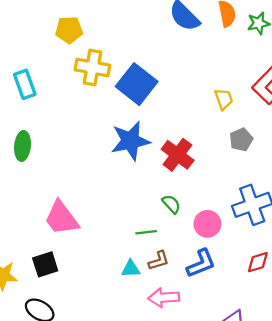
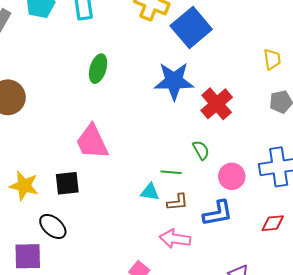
green ellipse: (23, 146) -> (98, 69), moved
cyan triangle: (131, 269) -> (150, 192), moved

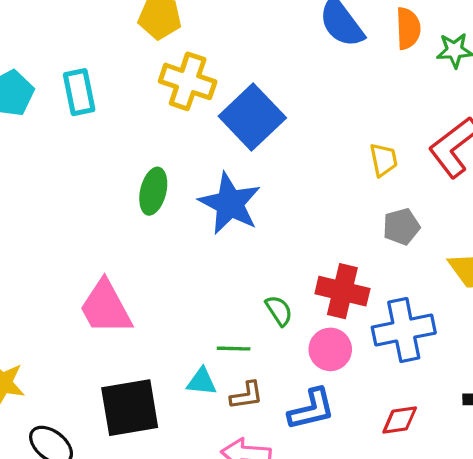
green ellipse: (98, 69) -> (153, 191), moved
blue star: (174, 81) -> (230, 203), turned 30
red cross: (217, 104) -> (342, 291), moved, turned -32
black square: (67, 183) -> (130, 408), moved, size x1.5

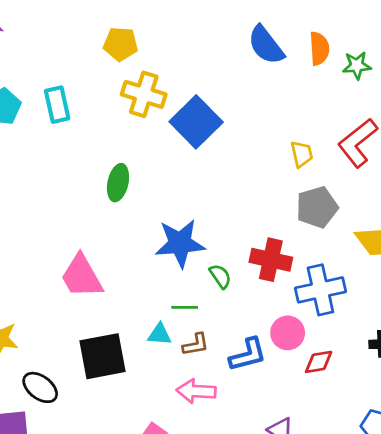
blue star: (230, 203) -> (180, 243), moved, turned -30
gray pentagon: (401, 227) -> (317, 207), size x1.4
pink circle: (330, 349) -> (288, 333), moved

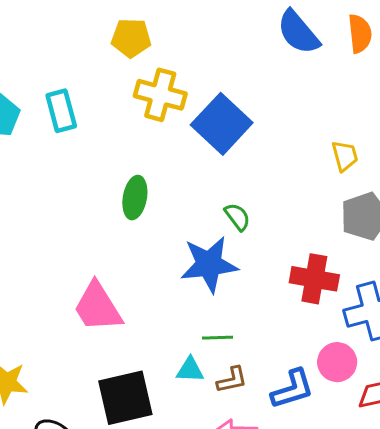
green semicircle: (220, 276) -> (237, 217), moved

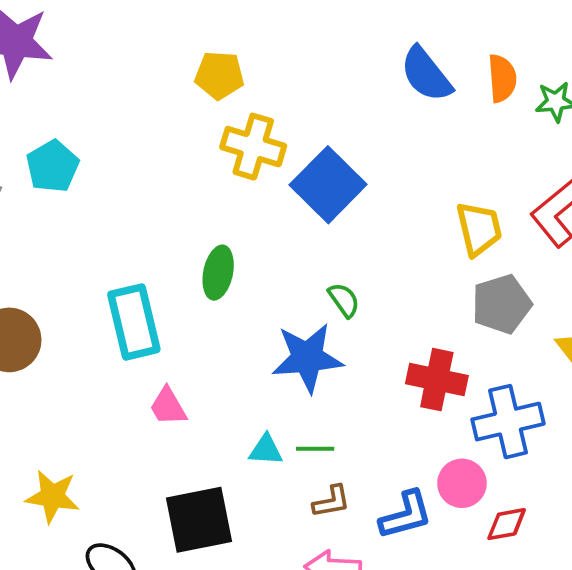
cyan rectangle: (61, 111) -> (134, 322), moved, size x1.4
yellow trapezoid: (345, 156) -> (479, 229), size x1.4
pink trapezoid: (98, 307) -> (168, 407), size x0.6
cyan triangle: (190, 370) -> (266, 450), moved

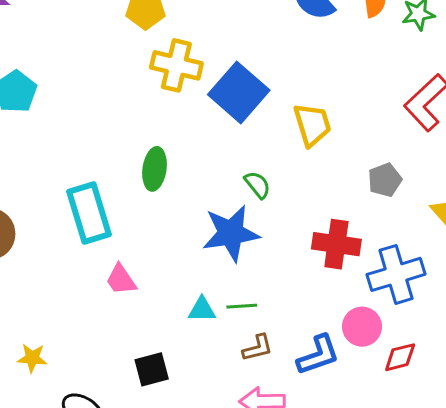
yellow trapezoid: (479, 229) -> (312, 125), moved
gray pentagon: (502, 304) -> (385, 180), size x0.7
yellow star: (52, 496) -> (32, 358), size x0.7
black square: (199, 520) -> (152, 369), size x0.6

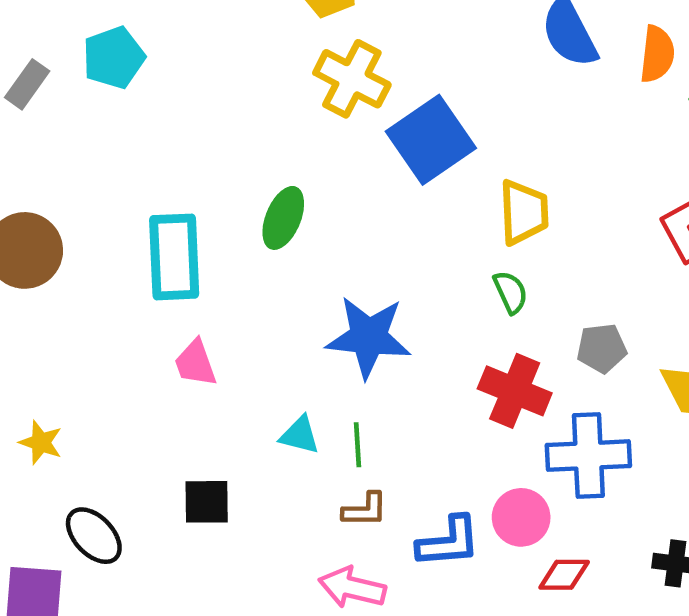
gray pentagon: (385, 180) -> (602, 348), moved
green semicircle: (257, 185) -> (511, 292), moved
green line: (242, 306) -> (358, 445), turned 76

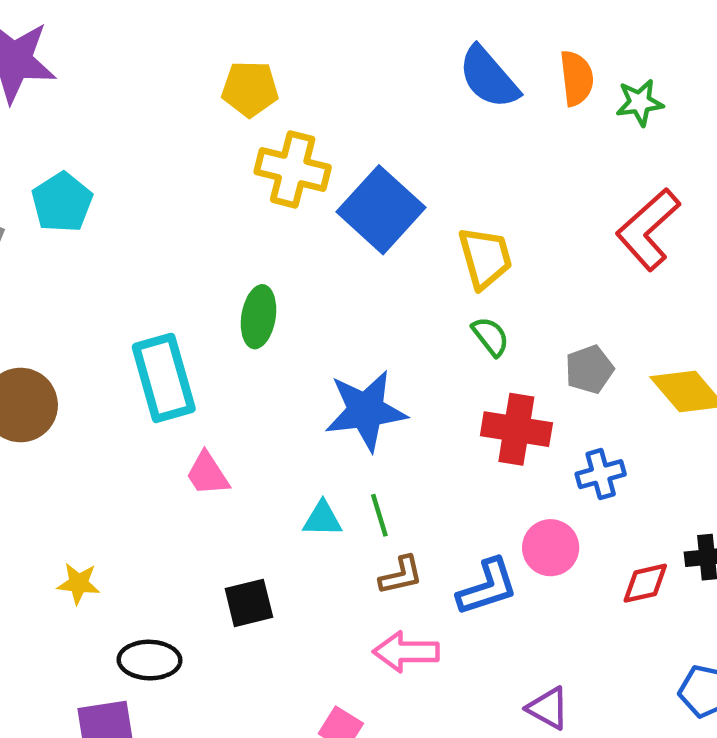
blue cross: (588, 456) -> (601, 474), size x0.6
black ellipse: (94, 536) -> (150, 660), turned -32
red diamond: (564, 575) -> (645, 583), moved

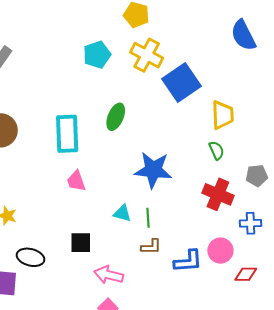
cyan pentagon: (62, 202) -> (97, 55), moved
red diamond: (645, 583) -> (246, 274), moved
pink arrow: (406, 652) -> (109, 275), moved

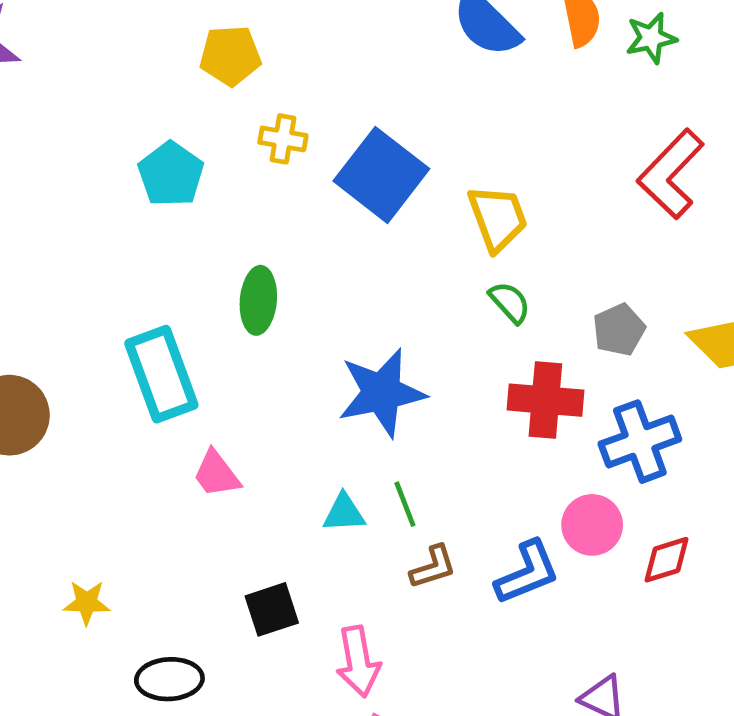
yellow cross: (147, 55) -> (283, 139), size x0.6
blue cross: (251, 223) -> (640, 442), size x1.5
pink arrow: (109, 275) -> (358, 662), turned -96

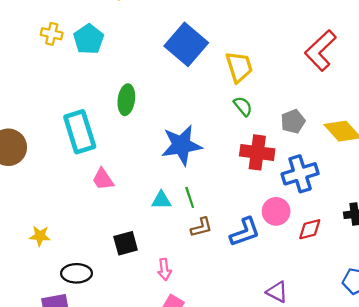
yellow cross: (283, 139) -> (52, 34), moved
pink arrow: (358, 662) -> (164, 269), size x0.7

